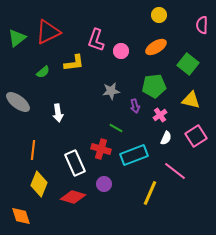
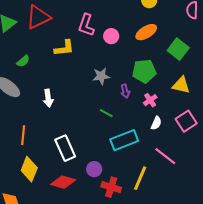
green semicircle: (43, 72) -> (23, 61), moved
red cross: (101, 149) -> (111, 187), moved

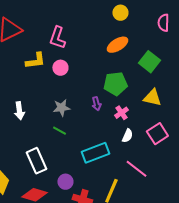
pink circle: (111, 36) -> (60, 68), moved
gray star: (101, 76) -> (61, 108), moved
green line: (106, 113) -> (59, 131), moved

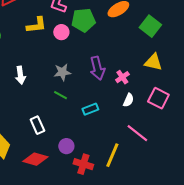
green pentagon: (115, 84) -> (83, 20), moved
purple arrow: (96, 104) -> (97, 68), size x1.6
pink square: (157, 134) -> (158, 98), turned -30
cyan rectangle: (95, 153) -> (90, 109), moved, size x0.6
white rectangle: (36, 161) -> (37, 125), size x0.7

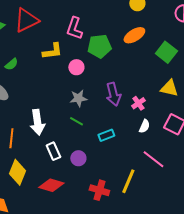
pink circle: (61, 32) -> (76, 67), moved
white arrow: (20, 75) -> (37, 122), moved, size x1.4
purple circle: (66, 146) -> (78, 158), moved

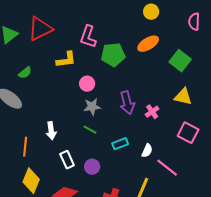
pink circle: (76, 67) -> (87, 84), moved
white arrow: (37, 122) -> (51, 131), size x0.7
white semicircle: (144, 126) -> (147, 151), moved

